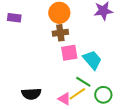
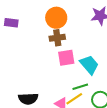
green line: (83, 82) -> (80, 87), turned -49

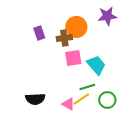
orange circle: (56, 18) -> (76, 27), moved
purple rectangle: (11, 23) -> (39, 33), moved, turned 64

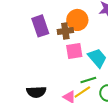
purple rectangle: (39, 33) -> (40, 26), size x1.5

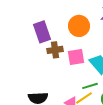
brown cross: (65, 31) -> (55, 50), moved

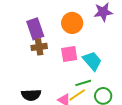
brown cross: (55, 50) -> (39, 47), moved

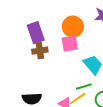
pink square: (69, 54) -> (70, 44), moved

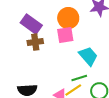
purple rectangle: (36, 33) -> (31, 24), turned -35

